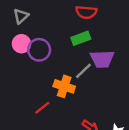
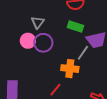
gray triangle: (21, 16) -> (38, 22), moved
green rectangle: (81, 38) -> (75, 27), turned 49

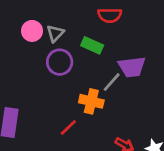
green rectangle: (75, 27) -> (92, 45), moved
pink circle: (28, 41) -> (32, 31), moved

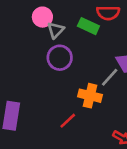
pink circle: (32, 31) -> (42, 17), moved
green rectangle: (92, 45) -> (88, 26), moved

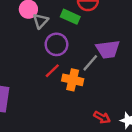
purple circle: (60, 58) -> (56, 44), moved
red line: (68, 121) -> (52, 71), moved

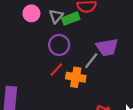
green rectangle: (70, 17) -> (71, 19), turned -42
gray triangle: (41, 21) -> (56, 16), moved

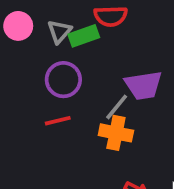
red line: (56, 70) -> (58, 121), turned 32
orange cross: (76, 77) -> (116, 133), moved

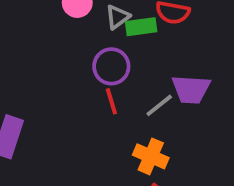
red line: (58, 121) -> (111, 101), moved, turned 75
orange cross: (116, 133) -> (151, 156), moved

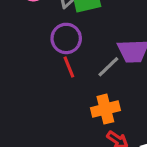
orange cross: (151, 156) -> (105, 109), turned -32

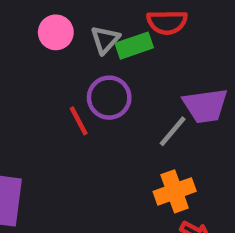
red line: (69, 67) -> (79, 121), moved

